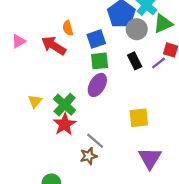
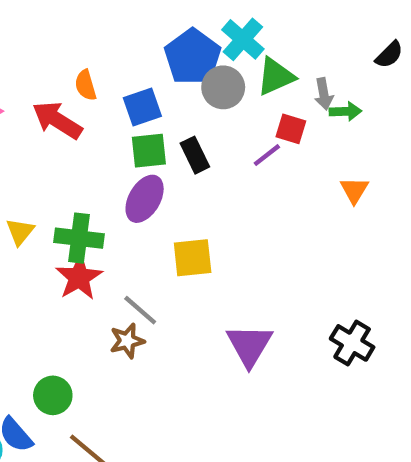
black rectangle: (135, 61) -> (195, 155), moved
green cross: (65, 105) -> (79, 238), turned -35
yellow square: (139, 118) -> (193, 258), moved

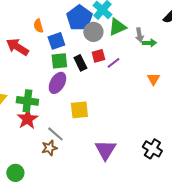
orange semicircle: (86, 85) -> (38, 26), moved
red square: (291, 129) -> (98, 56), moved, turned -32

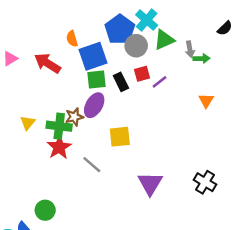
blue square: (56, 41) -> (93, 56), size x1.4
brown star: (49, 148) -> (74, 117), moved

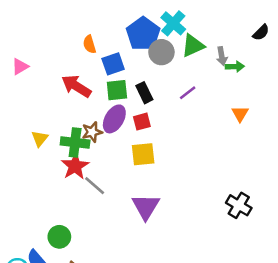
blue square: (93, 56) -> (113, 64), size x0.7
red arrow: (47, 63) -> (76, 86), moved
red square: (142, 74) -> (142, 122), moved
gray line: (92, 165) -> (95, 186), moved
purple triangle: (150, 183) -> (146, 207), moved

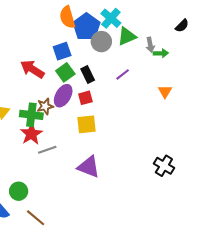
orange semicircle: (89, 44) -> (67, 17), moved, size x1.5
green square: (117, 90) -> (65, 72), turned -30
gray line: (95, 186) -> (47, 150), turned -60
purple triangle: (146, 207) -> (89, 167), turned -40

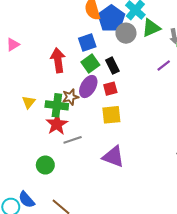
red arrow: (32, 69) -> (58, 60), turned 50
purple line: (123, 74) -> (164, 66), moved
green circle: (19, 191) -> (45, 165), moved

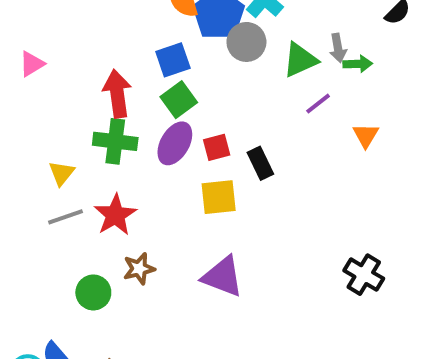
green triangle: (151, 28) -> (300, 60), moved
black rectangle: (112, 66) -> (260, 163), moved
brown star: (70, 97) -> (139, 269), moved
green cross: (57, 105) -> (115, 141), moved
gray line: (73, 140) -> (66, 217), moved

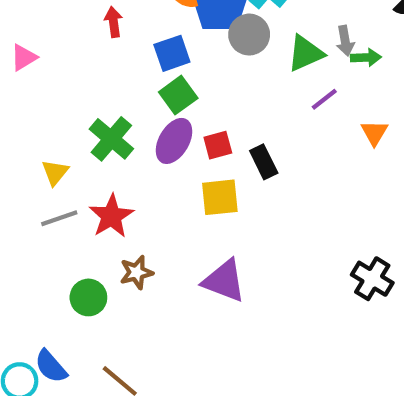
red arrow: (117, 94) -> (113, 22), moved, size x0.6
green cross: (115, 141) -> (111, 139), turned 33

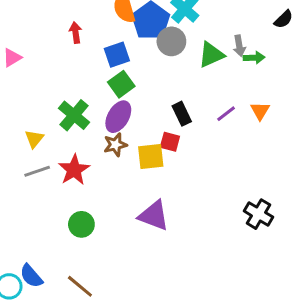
purple line: (324, 99) -> (226, 114), moved
red square: (218, 145) -> (170, 142), moved, turned 30
black rectangle: (264, 162) -> (182, 114), moved
brown star: (136, 272) -> (115, 145), moved
green circle: (88, 297) -> (81, 224), moved

